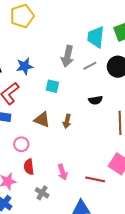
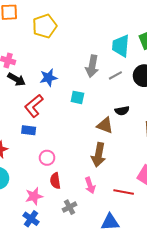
brown triangle: (42, 120) -> (105, 125), moved
brown arrow: (67, 121) -> (99, 155), moved, size x1.6
gray cross: (42, 193) -> (70, 207), turned 32

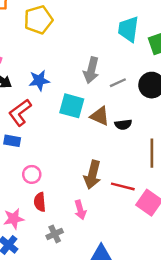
cyan trapezoid: (121, 46) -> (128, 29), moved
cyan square: (77, 97) -> (72, 106), size x1.5
brown triangle: (105, 125) -> (100, 116), moved
red line: (124, 192) -> (123, 186), moved

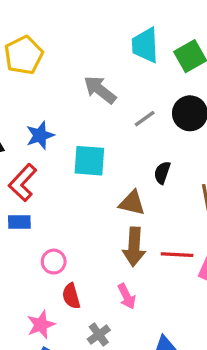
gray arrow: (91, 70) -> (100, 90), moved, turned 125
brown triangle: (100, 116) -> (132, 203), moved
black semicircle: (123, 125) -> (162, 173), turned 126

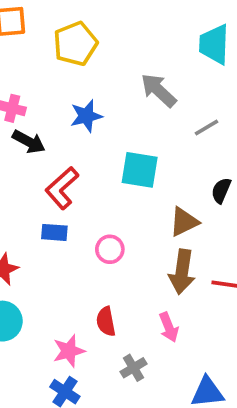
blue star: (40, 135) -> (86, 116), moved
brown triangle: (132, 203) -> (184, 222), turned -44
pink circle: (54, 262) -> (110, 249), moved

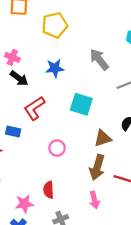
blue rectangle: (54, 232) -> (13, 131), moved
pink arrow: (169, 327) -> (94, 200), moved

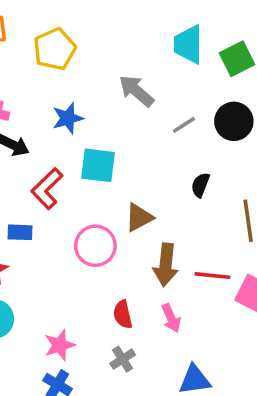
cyan square: (81, 104) -> (98, 165), moved
brown triangle: (103, 138) -> (139, 217), moved
pink circle: (57, 148) -> (95, 246), size x1.5
red semicircle: (49, 190) -> (123, 314), moved

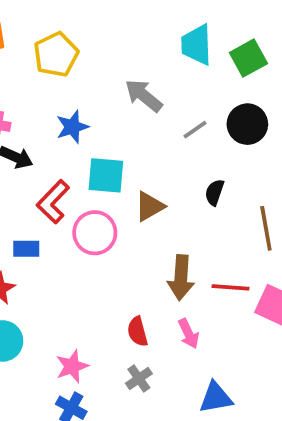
brown triangle: (139, 217) -> (149, 206), moved
pink circle: (95, 246) -> (95, 233), moved

